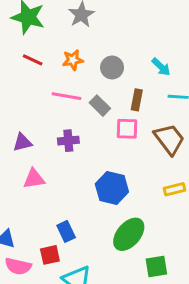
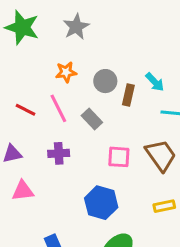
red line: (33, 60) -> (25, 110), moved
pink line: (67, 96) -> (58, 108), turned 52
brown rectangle: (137, 100) -> (128, 95), moved
pink square: (127, 129) -> (119, 157), moved

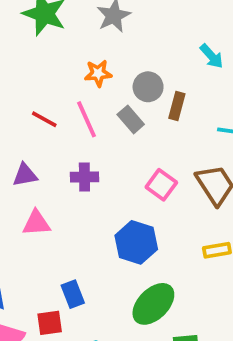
cyan arrow: (155, 82) -> (211, 56), moved
gray rectangle: (92, 119) -> (131, 119), moved
pink square: (119, 157) -> (161, 185), turned 30

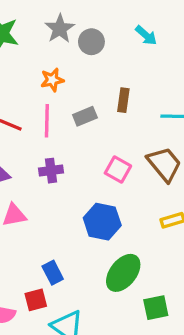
cyan arrow: (211, 56) -> (146, 35), moved
gray circle: (148, 87) -> (91, 42), moved
pink line: (87, 119) -> (47, 121), turned 32
gray rectangle: (131, 119) -> (85, 116), turned -65

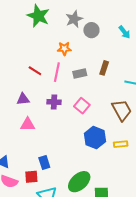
pink square: (118, 169) -> (82, 106), moved
blue hexagon: (102, 222) -> (95, 138), moved
green ellipse: (123, 273) -> (79, 182), moved

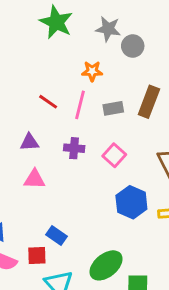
gray star: (74, 19) -> (108, 29), turned 30
brown rectangle: (104, 68) -> (149, 102), size x1.5
blue rectangle: (44, 163) -> (56, 236), turned -40

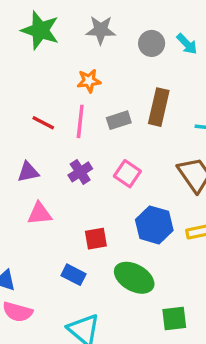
gray circle: (133, 46) -> (152, 43), moved
purple cross: (74, 148) -> (80, 172), turned -30
red square: (37, 255) -> (96, 239), moved
green ellipse: (106, 265) -> (134, 278), moved, turned 76

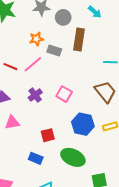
gray circle: (152, 43) -> (63, 17), moved
brown rectangle: (159, 107) -> (79, 40), moved
gray rectangle: (119, 120) -> (54, 51), moved, turned 40
pink line: (80, 121) -> (33, 64), turned 48

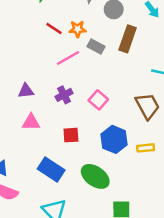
red line: (10, 67) -> (54, 28), moved
red square: (48, 135) -> (71, 135), moved
blue rectangle: (36, 158) -> (51, 169), size x1.5

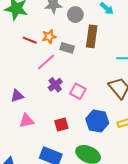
purple cross: (64, 95) -> (55, 85), moved

